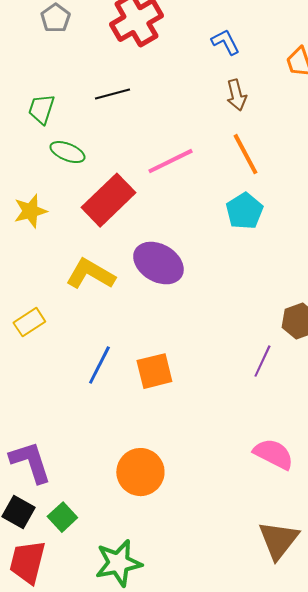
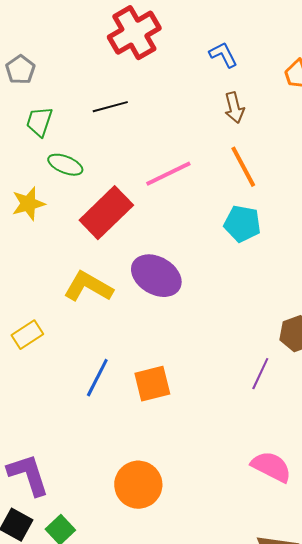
gray pentagon: (55, 18) -> (20, 70), moved
yellow star: (30, 211) -> (28, 204), moved
cyan pentagon: (244, 211) -> (242, 224), turned -30

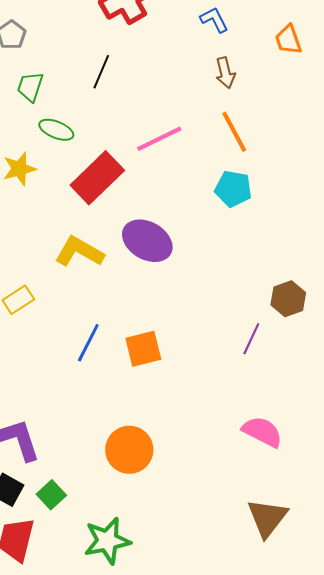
black line: (110, 107) -> (101, 72), turned -52

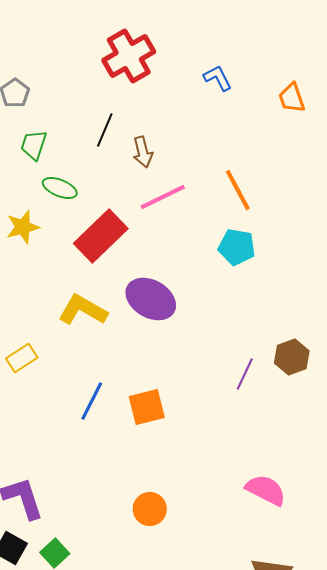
brown arrow: (225, 73) -> (143, 152), moved
purple line: (251, 339) -> (245, 374), moved
orange circle: (129, 450) -> (150, 509), moved, size x0.7

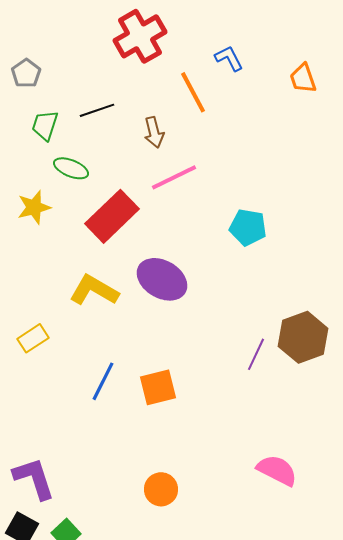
black line: (105, 130) -> (97, 110), moved, turned 48
orange line: (238, 190) -> (193, 92), moved
brown hexagon: (292, 357) -> (303, 337), size x1.4

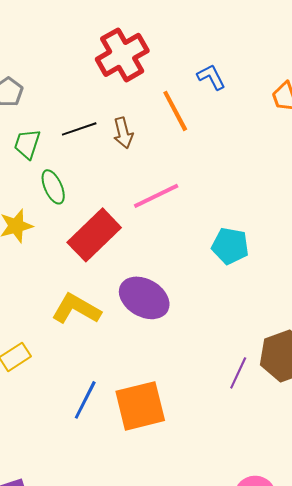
brown arrow: (154, 132) -> (123, 133), moved
green ellipse: (71, 168) -> (53, 187), turned 44
orange square: (158, 387) -> (140, 406), size x1.4

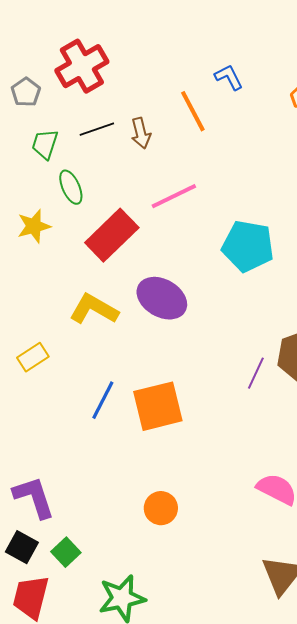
red cross: (122, 55) -> (82, 66), moved
cyan pentagon: (230, 246) -> (248, 246), size x1.4

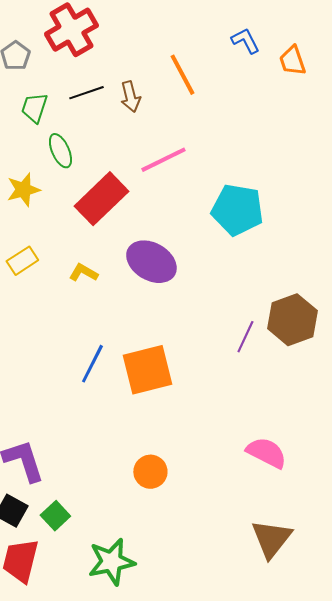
blue L-shape: (229, 77) -> (245, 41), moved
yellow L-shape: (94, 309) -> (83, 273), size x0.6
yellow rectangle: (33, 357) -> (22, 261), moved

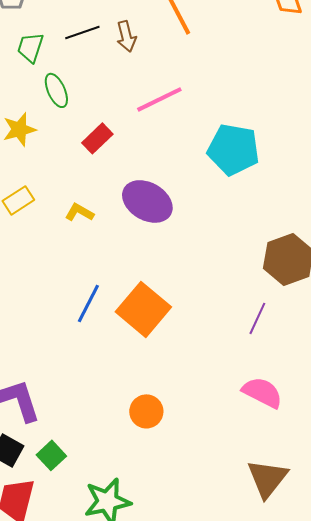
red rectangle: (101, 199) -> (97, 138), size x0.6
purple line: (245, 337) -> (257, 318), moved
orange square: (147, 370) -> (143, 309), turned -36

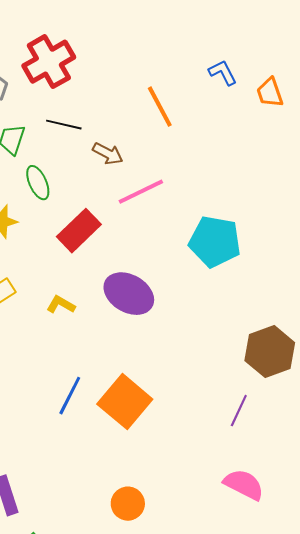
black line: (82, 32) -> (64, 125), turned 32
brown arrow: (126, 36) -> (108, 154), moved, turned -48
red rectangle: (97, 138) -> (79, 231), size x1.4

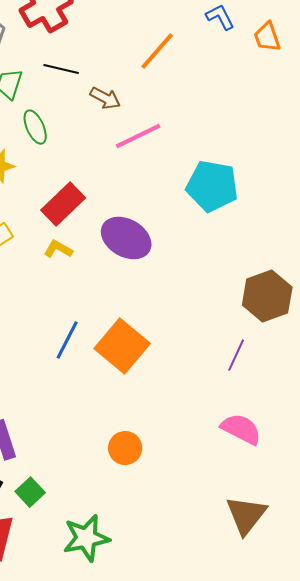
orange line: (160, 107) -> (157, 51), turned 69
red rectangle: (79, 231) -> (63, 204), moved

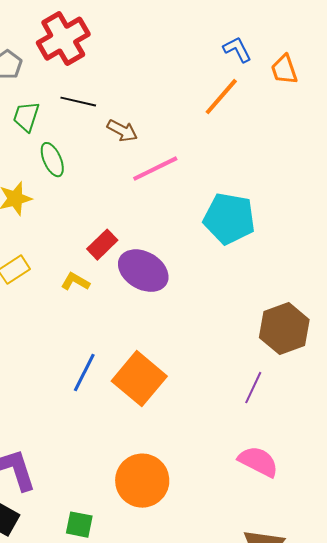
orange line: (157, 51) -> (221, 97), moved
red rectangle: (63, 204) -> (102, 245), moved, size x0.7
orange circle: (125, 448) -> (142, 481), size x1.6
green square: (30, 492) -> (79, 525), moved, turned -36

